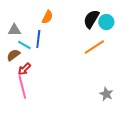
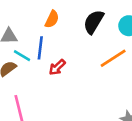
black semicircle: (91, 19) -> (94, 22), moved
red arrow: (24, 69) -> (57, 67), moved

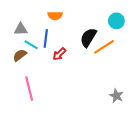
orange semicircle: (52, 19) -> (55, 16), turned 64
black semicircle: (94, 22) -> (88, 38), moved

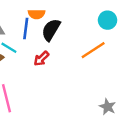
black semicircle: (88, 38) -> (51, 30), moved
blue line: (46, 39) -> (26, 29), moved

